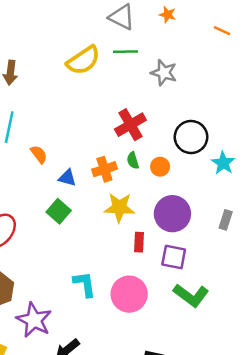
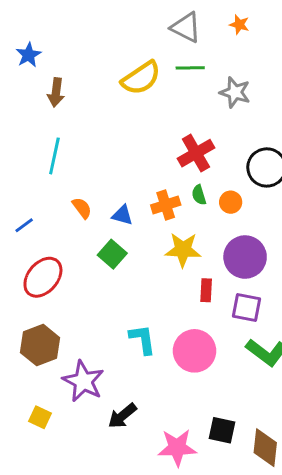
orange semicircle: (39, 154) -> (82, 208), moved

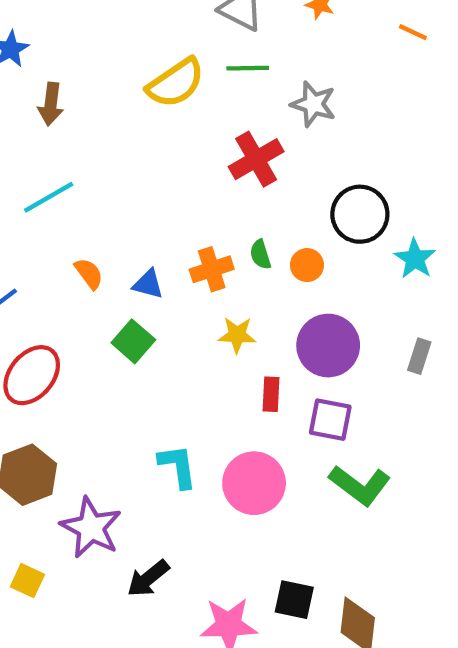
red cross: (196, 153) -> (256, 159), moved
cyan line: (54, 156) -> (49, 197), turned 48
yellow star: (183, 250) -> (237, 335), size x0.7

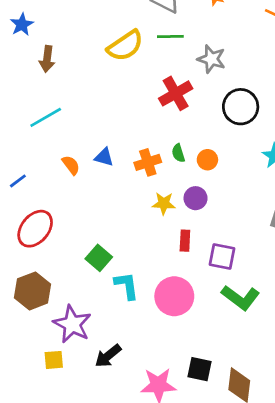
black circle: (360, 214) -> (241, 107), moved
blue triangle: (148, 284) -> (104, 157), moved
green square: (133, 341) -> (99, 258), moved
purple circle: (328, 346) -> (196, 198), moved, size x0.6
yellow square: (27, 581) -> (54, 360), moved, turned -30

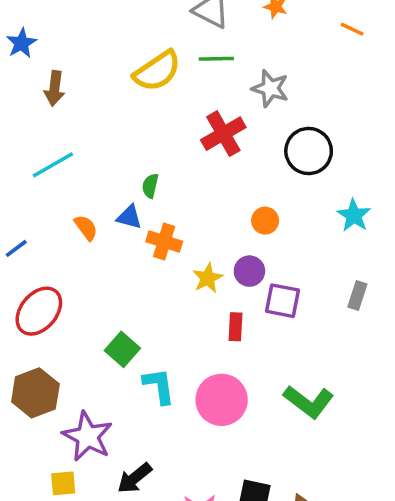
green semicircle: (178, 153) -> (150, 186), moved, turned 30
orange cross: (148, 162) -> (164, 241), moved, turned 35
yellow star: (164, 203) -> (208, 278), turned -30
purple square: (222, 256) -> (282, 301), moved

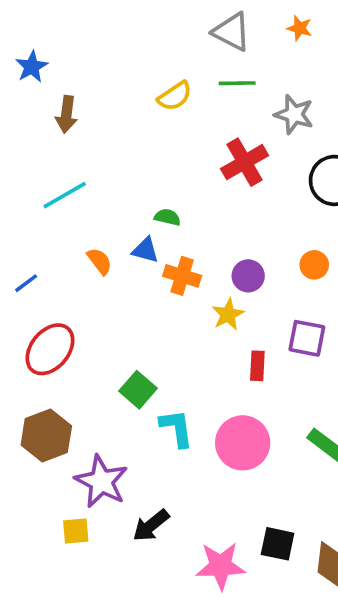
yellow semicircle: (157, 71) -> (175, 96), size x0.7
green semicircle: (150, 186) -> (167, 217), turned 90
orange circle: (265, 221) -> (314, 265), moved
purple circle: (249, 271) -> (248, 276), moved

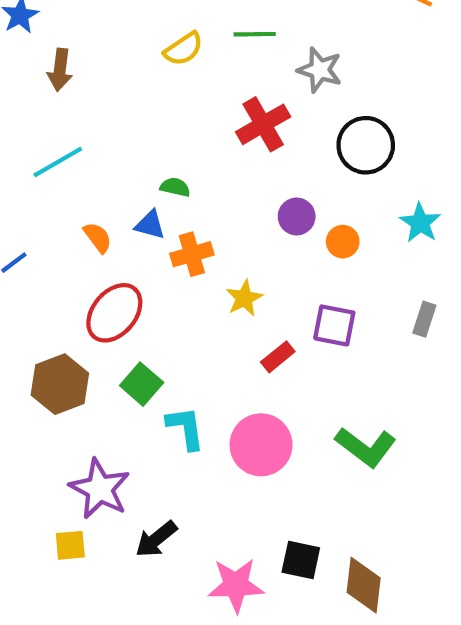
orange cross: (182, 276) -> (192, 254), turned -33
purple circle: (248, 276) -> (297, 216), moved
red ellipse: (50, 349) -> (114, 313), moved
red rectangle: (257, 366) -> (278, 357), turned 48
brown hexagon: (46, 436) -> (60, 384), moved

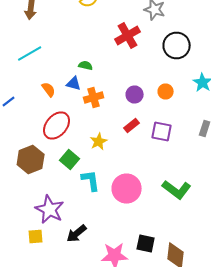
purple circle: (297, 216) -> (135, 94), moved
yellow star: (244, 298) -> (99, 142), moved
red rectangle: (278, 357) -> (132, 126), moved

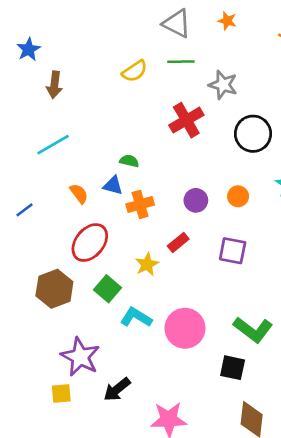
red rectangle: (132, 126) -> (178, 243), moved
cyan L-shape: (91, 180) -> (136, 317), turned -50
black square: (146, 244) -> (233, 368), moved

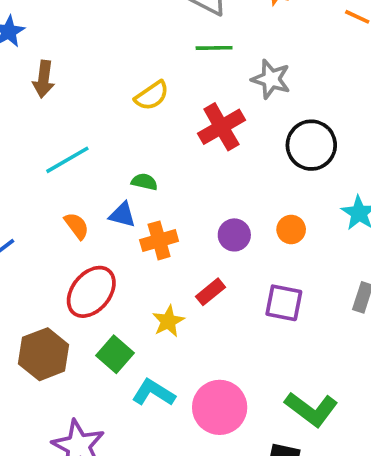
yellow semicircle: (135, 71) -> (152, 96), moved
cyan line: (53, 145) -> (67, 160), moved

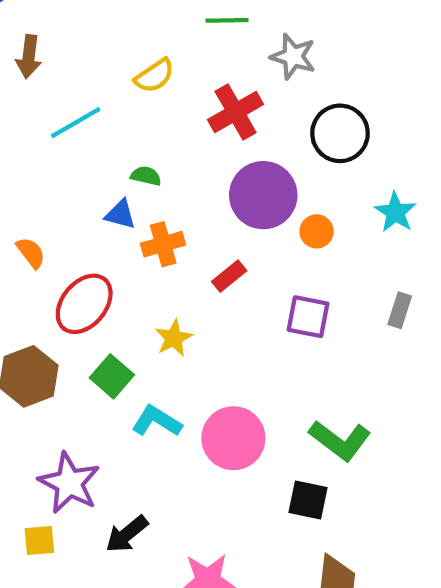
cyan line: (67, 160) -> (76, 123), moved
orange semicircle: (77, 226) -> (31, 253), moved
purple circle: (234, 235) -> (263, 195), moved, size x1.8
red rectangle: (210, 292) -> (229, 276), moved

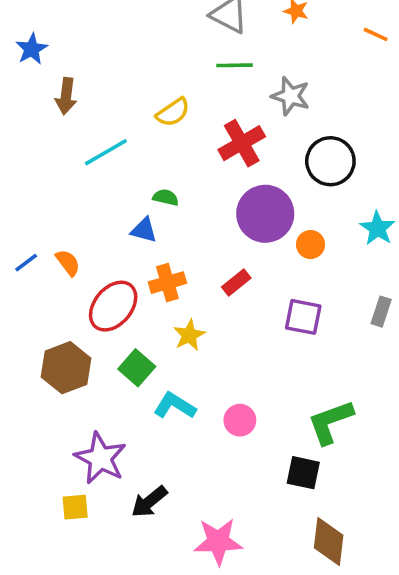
orange cross: (163, 244) -> (167, 283), moved
pink circle: (233, 438) -> (240, 420), size x0.6
green L-shape: (340, 440) -> (330, 422), turned 123

